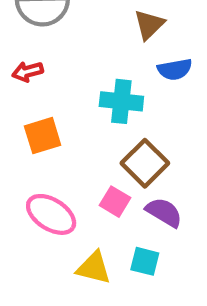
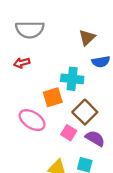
orange square: (43, 136) -> (53, 97), moved
pink ellipse: (51, 214) -> (32, 120), moved

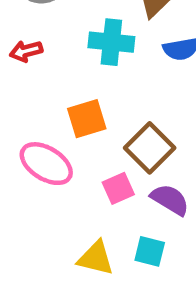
cyan cross: (72, 79) -> (111, 42), moved
pink square: (69, 133) -> (118, 188), turned 35

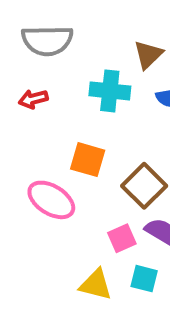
orange square: (87, 119) -> (88, 160), turned 33
pink square: (118, 188) -> (122, 238), moved

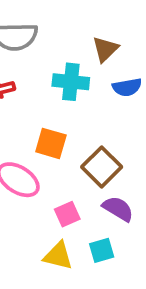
pink square: (122, 238) -> (67, 214), moved
cyan square: (144, 279) -> (102, 250), turned -30

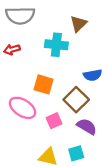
blue semicircle: (127, 87) -> (93, 75), moved
pink square: (67, 214) -> (54, 121), moved

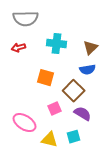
brown triangle: (79, 24) -> (90, 48), moved
pink ellipse: (22, 108) -> (24, 123), moved

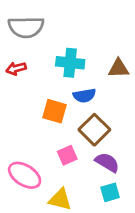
brown triangle: (90, 48) -> (119, 68), turned 42
blue semicircle: (88, 70) -> (84, 95), moved
cyan square: (74, 137) -> (110, 192), moved

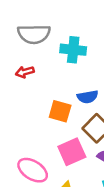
cyan cross: (70, 63) -> (73, 50), moved
pink square: (67, 155) -> (72, 152), size x1.5

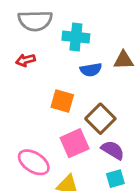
blue semicircle: (88, 97) -> (91, 70), moved

